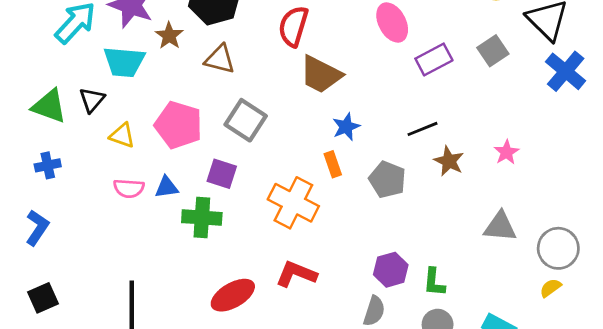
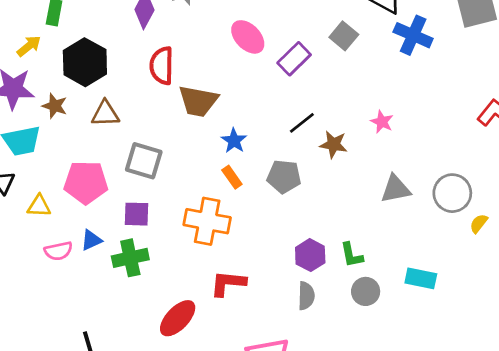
yellow semicircle: (551, 288) -> (479, 224), moved

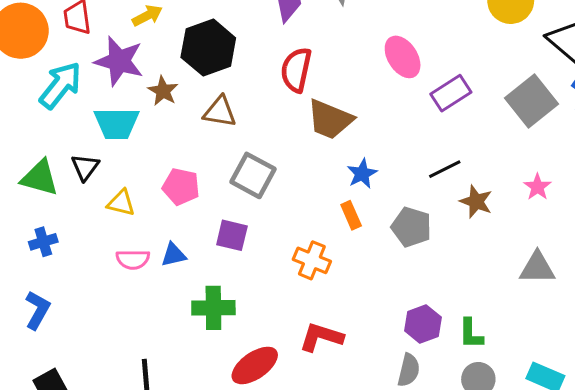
gray square: (344, 36) -> (532, 101), moved, size x1.5
pink pentagon: (86, 182) -> (181, 187), size x0.7
orange cross: (207, 221) -> (312, 260), size x0.7
green cross: (130, 258) -> (213, 308), moved

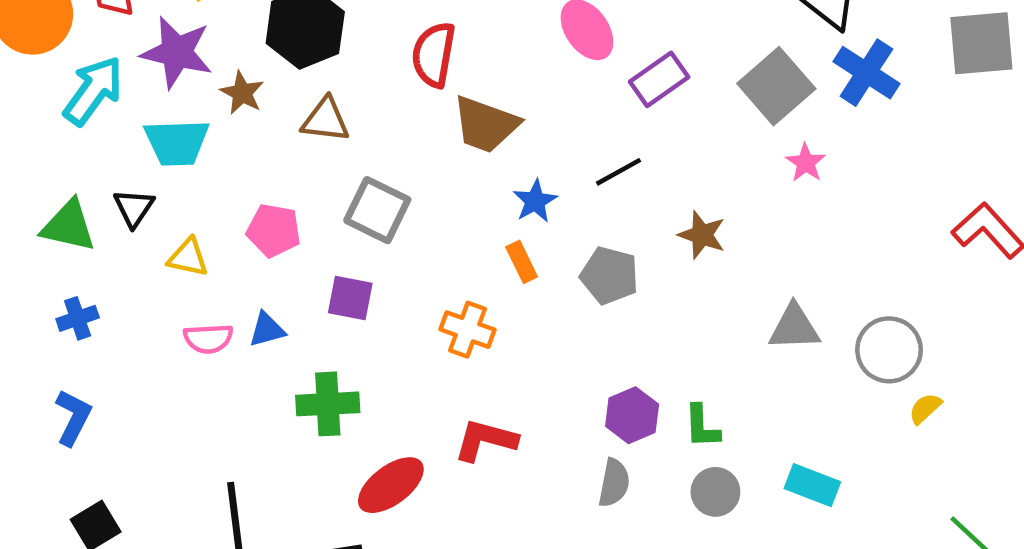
black line: (445, 169) -> (619, 172), moved
pink star: (537, 187) -> (806, 163), moved

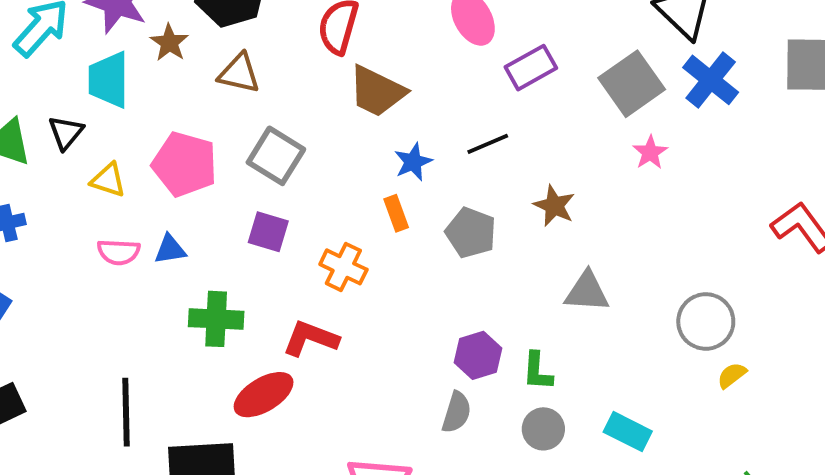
cyan trapezoid: (177, 142) -> (109, 80), turned 86
pink pentagon: (274, 230) -> (185, 164), size x1.4
purple square: (350, 298) -> (268, 232), moved
gray triangle: (794, 327) -> (587, 292), moved
red L-shape: (486, 440) -> (311, 338), moved

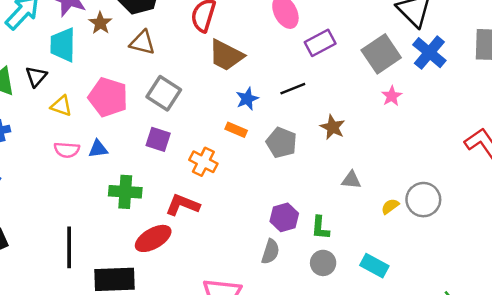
orange rectangle: (396, 213) -> (236, 130), turned -48
gray triangle: (587, 292) -> (351, 180), size x0.7
yellow semicircle: (732, 375) -> (390, 206), moved

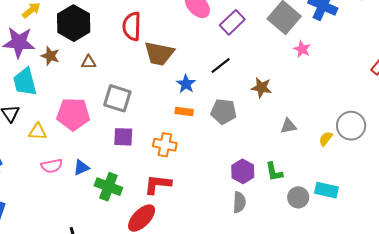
brown triangle: (142, 43) -> (89, 62), size x0.7
blue triangle: (98, 149) -> (81, 167), moved
green cross: (125, 192) -> (108, 187), turned 32
gray circle: (323, 263) -> (298, 197), moved

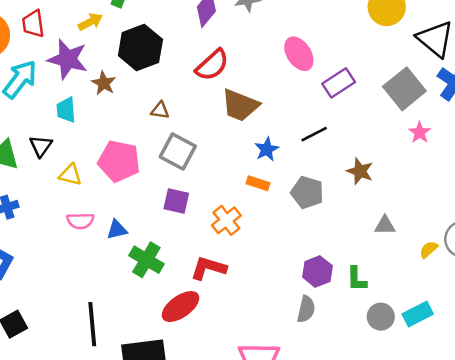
red semicircle: (132, 26) -> (212, 65), turned -144
brown triangle: (89, 62) -> (160, 110), moved
cyan trapezoid: (25, 82) -> (66, 110), size x0.7
orange cross: (165, 145) -> (226, 220), turned 30
cyan rectangle: (326, 190) -> (418, 314), turned -50

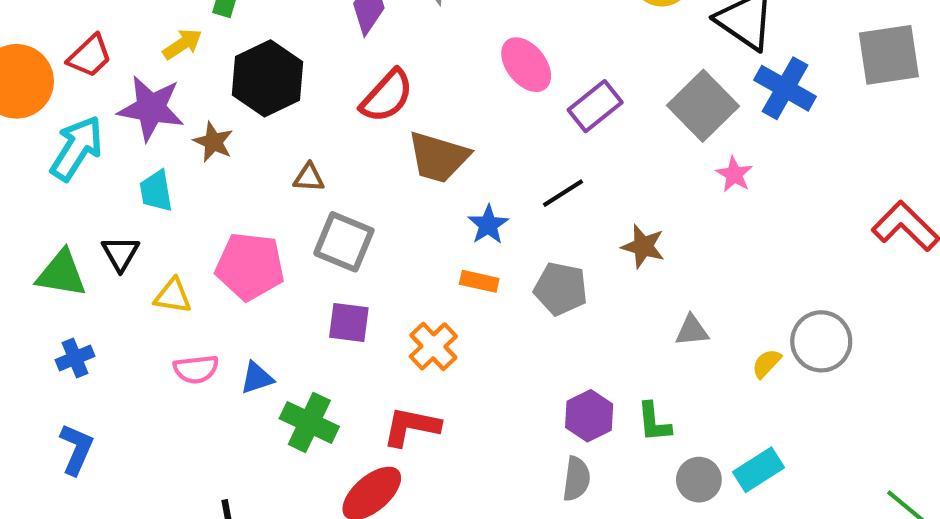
red trapezoid: (33, 24) -> (90, 56), turned -120

